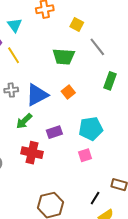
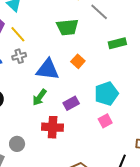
green rectangle: (110, 81) -> (117, 43), turned 66
gray cross: (11, 90) -> (19, 56), moved
blue triangle: (37, 95) -> (48, 69), turned 45

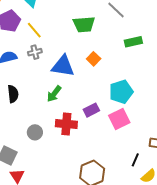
purple rectangle: (71, 103) -> (91, 110), moved
pink square: (105, 121) -> (119, 119), size x1.5
gray circle: (17, 144) -> (35, 132), moved

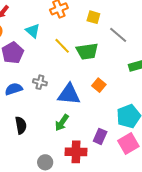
yellow line: (34, 30) -> (62, 46), moved
gray cross: (35, 52) -> (40, 82), turned 32
purple rectangle: (91, 110) -> (100, 136), turned -35

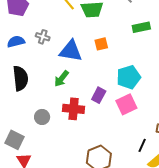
orange square: (99, 85) -> (101, 44), turned 32
black semicircle: (21, 125) -> (20, 78), size x1.4

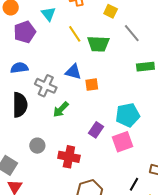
gray cross: (43, 37) -> (46, 86), moved, size x1.5
orange square: (101, 44) -> (92, 85), moved
blue triangle: (71, 51) -> (73, 72), moved, size x0.7
red cross: (74, 109) -> (69, 157), moved

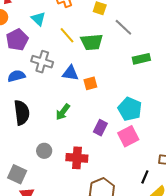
gray cross: (46, 86) -> (42, 62), moved
cyan pentagon: (128, 115) -> (130, 109), turned -30

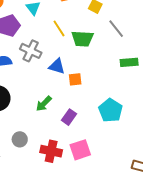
purple rectangle: (100, 128) -> (69, 117), moved
pink square: (128, 136) -> (80, 150), moved

